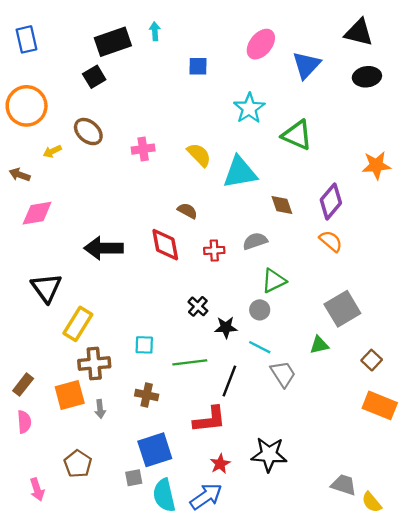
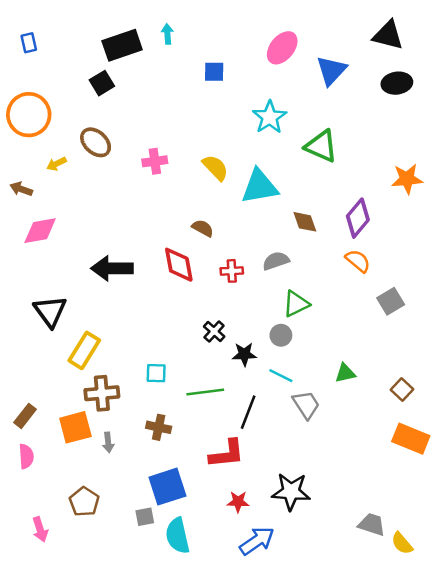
blue rectangle: (27, 39) -> (29, 43), size x0.7
gray square: (342, 309) -> (391, 301), moved, size x0.7
red star: (220, 464) -> (238, 502), turned 30
blue arrow: (206, 496) -> (257, 541), moved

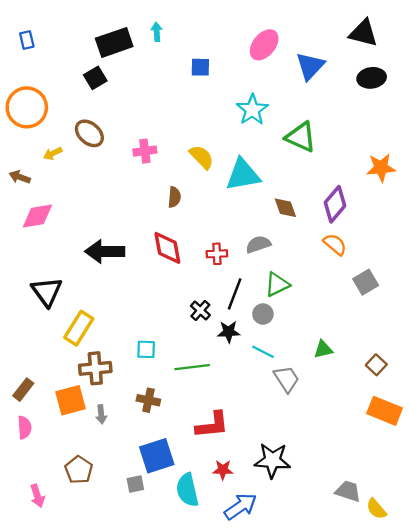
brown semicircle: (203, 228) -> (174, 197), moved, turned 66
black line: (248, 412) -> (235, 294), moved
cyan semicircle: (178, 536) -> (187, 490), moved

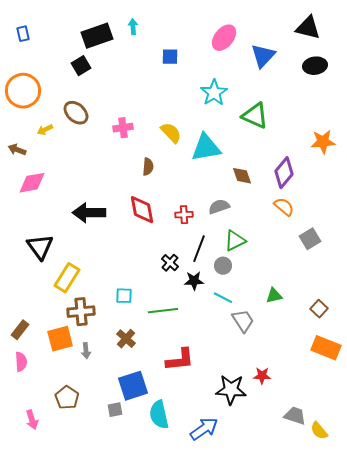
brown cross: (148, 400) -> (126, 339), turned 30
red star: (223, 470) -> (262, 376), moved

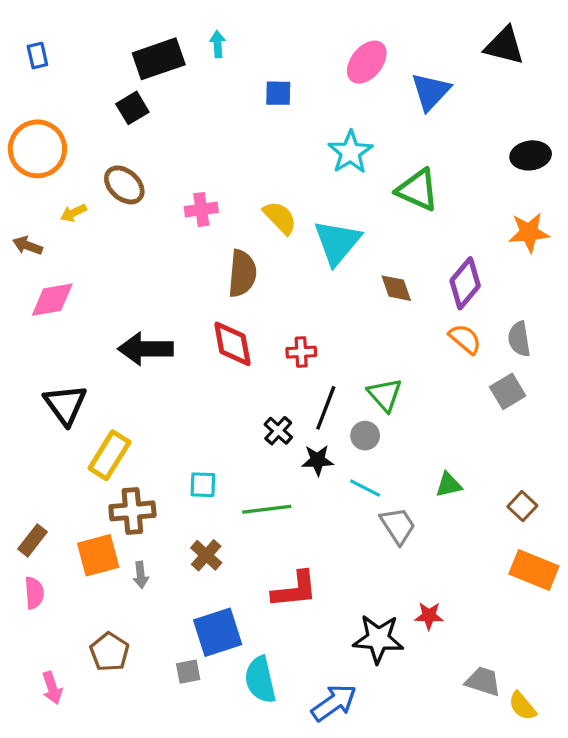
black ellipse: (315, 66) -> (531, 155), moved
cyan triangle: (206, 148) -> (337, 242), turned -40
brown semicircle: (148, 167) -> (242, 273), size x1.6
gray semicircle: (219, 207) -> (519, 339), moved, turned -80
green triangle: (235, 241) -> (385, 395), turned -45

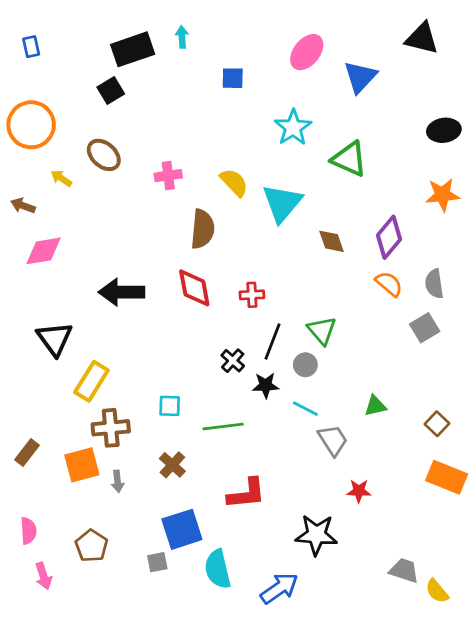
yellow arrow: (73, 213) -> (61, 178), turned 60
pink semicircle: (34, 593) -> (28, 531), moved
red star: (429, 616) -> (359, 491), moved

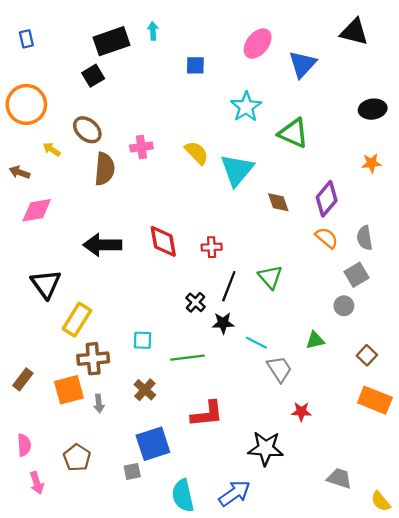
orange star: (443, 195) -> (371, 163), size x0.7
brown semicircle: (203, 229) -> (105, 169), moved
gray circle: (305, 365) -> (344, 306), moved
cyan semicircle: (218, 569) -> (183, 496), moved
yellow semicircle: (437, 591) -> (381, 501), moved

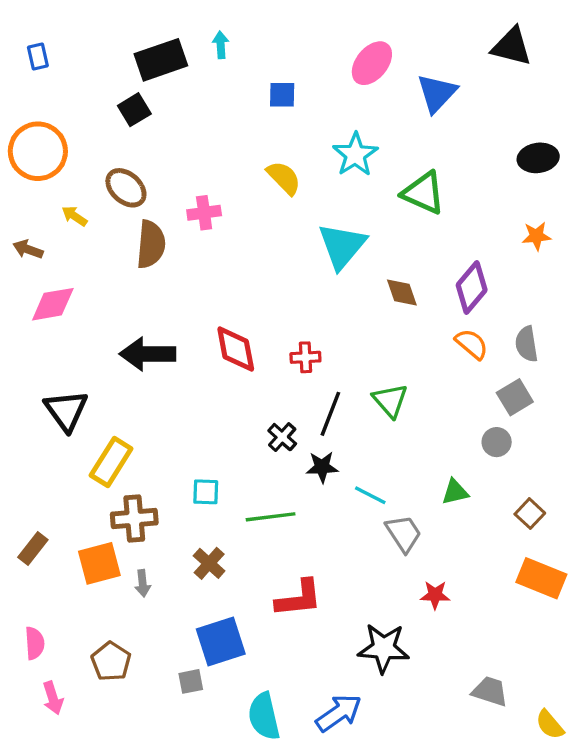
yellow semicircle: (197, 153) -> (284, 178), moved

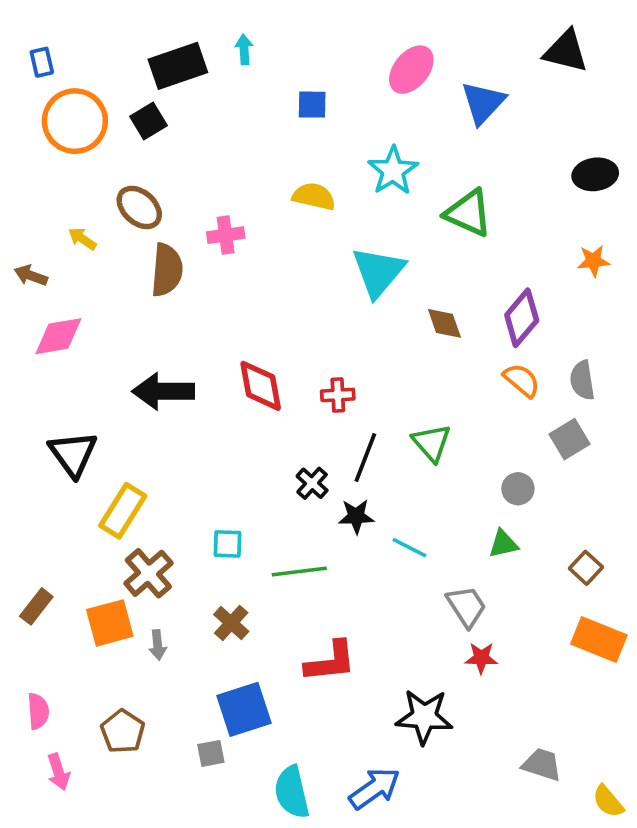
orange circle: (38, 151) -> (75, 121), moved
yellow semicircle: (284, 178) -> (314, 196), turned -33
gray circle: (497, 442) -> (518, 489), moved
brown cross: (134, 519) -> (148, 573), turned -36
gray trapezoid: (404, 533) -> (466, 606), moved

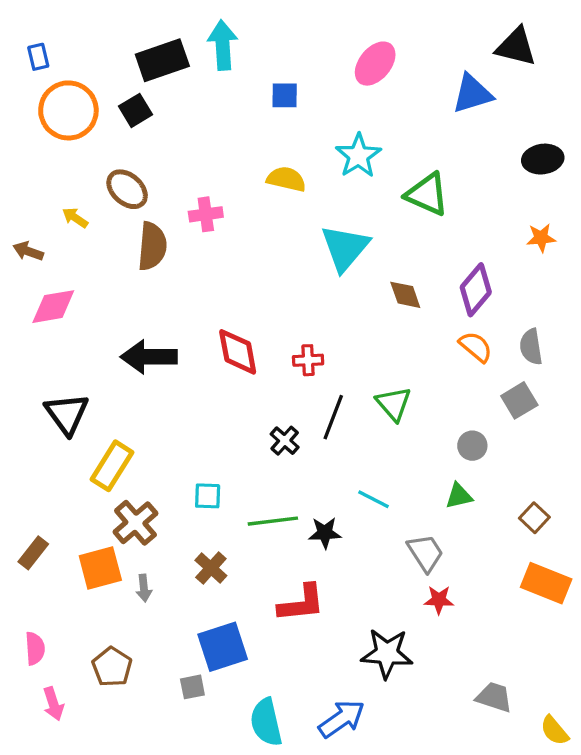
cyan arrow: (244, 49) -> (223, 45), size x1.8
blue triangle: (483, 103) -> (472, 94), moved, turned 30
black star: (356, 516) -> (325, 533), moved

